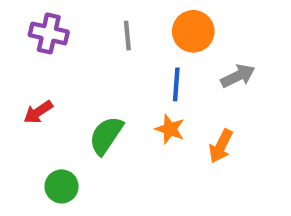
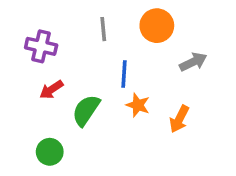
purple cross: (49, 33) -> (41, 46), moved
blue line: (176, 84) -> (124, 74), moved
red arrow: (38, 112) -> (51, 90), moved

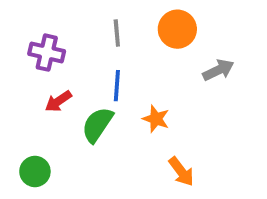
blue line: (124, 74) -> (117, 86), moved
orange arrow: (179, 119) -> (181, 171), moved, turned -64
green circle: (50, 152) -> (35, 171), moved

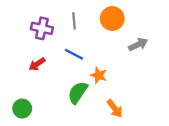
purple cross: (47, 53) -> (42, 28), moved
blue line: (117, 86) -> (74, 54), turned -66
green semicircle: (97, 125) -> (78, 92), moved

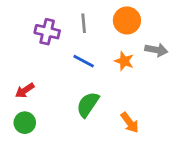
gray arrow: (138, 44) -> (156, 50), turned 36
red arrow: (37, 64) -> (25, 90), moved
orange star: (99, 75) -> (124, 61), moved

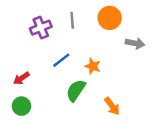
purple cross: (47, 32) -> (41, 28), turned -35
blue line: (84, 61) -> (61, 60), moved, turned -66
orange star: (124, 61) -> (93, 66), moved

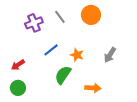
gray line: (72, 20) -> (60, 17), turned -32
gray arrow: (135, 43) -> (110, 55), moved, turned 112
orange arrow: (112, 106) -> (93, 88), turned -49

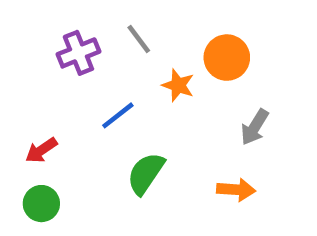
orange circle: (91, 15) -> (227, 58), moved
orange star: (77, 55) -> (178, 85), moved
orange arrow: (93, 88) -> (236, 190), moved

